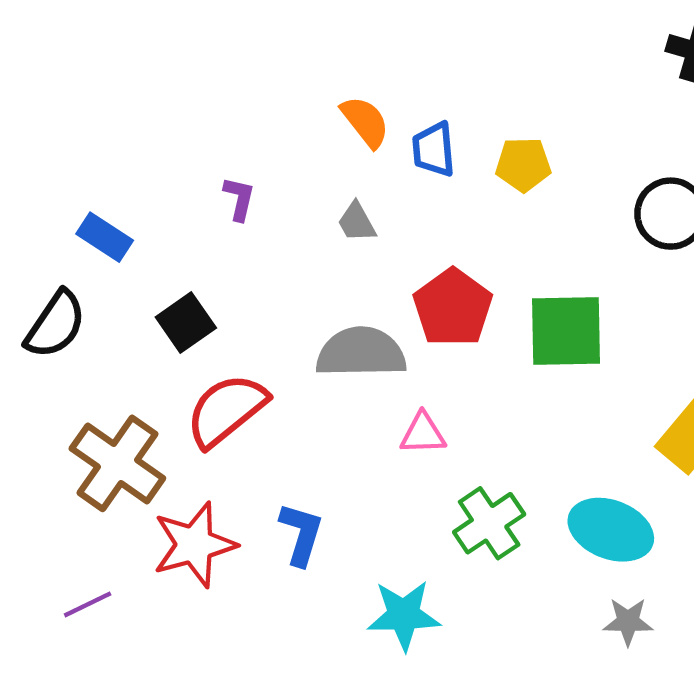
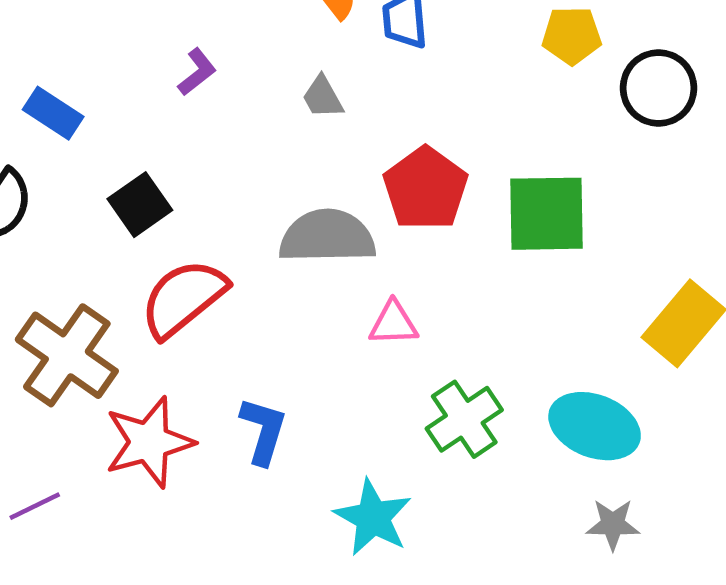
yellow pentagon: (523, 164) -> (572, 35), moved
purple L-shape: (239, 199) -> (197, 72), turned 39
cyan star: (404, 615) -> (373, 518), turned 30

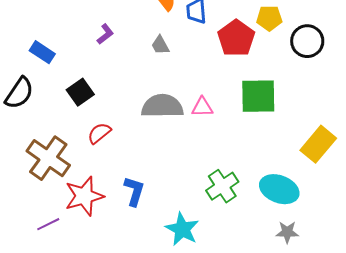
red pentagon: (425, 189) -> (236, 38), moved
red semicircle: (183, 298) -> (99, 133), size x0.6
pink triangle: (393, 323) -> (202, 107), moved
purple line: (35, 506) -> (48, 224), moved

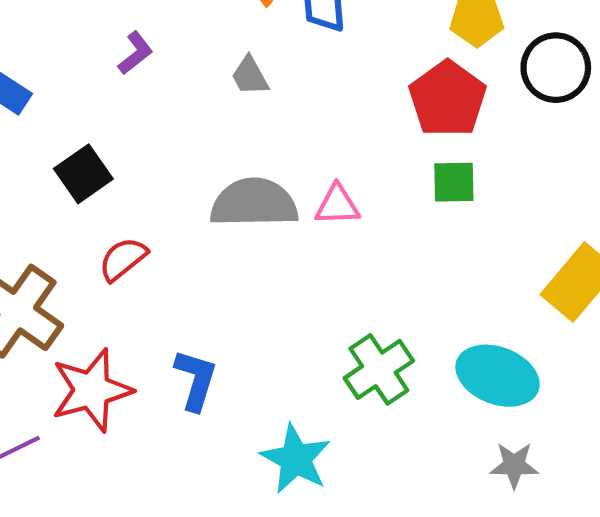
red pentagon: (236, 38) -> (448, 99), moved
green square: (258, 96) -> (454, 182), size x0.6

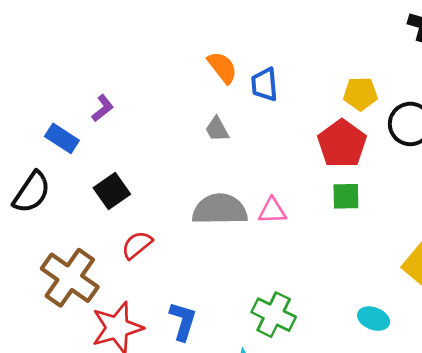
purple L-shape: (135, 53) -> (103, 108), moved
green cross: (379, 369) -> (274, 315), moved, turned -30
cyan ellipse: (498, 376) -> (374, 319), size x0.6

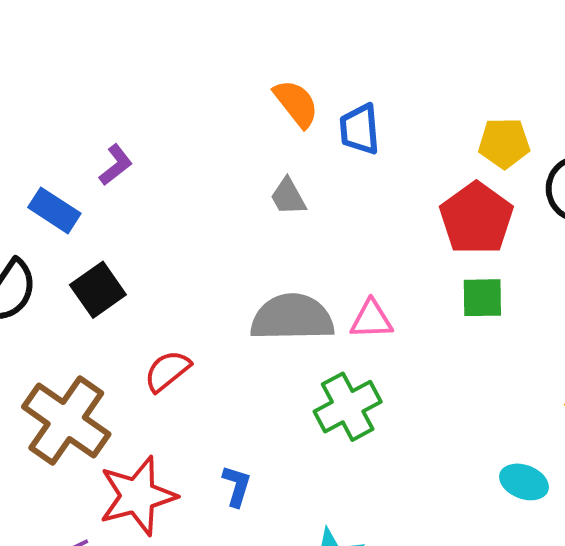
black square: (112, 191) -> (98, 290), moved
green cross: (274, 315) -> (348, 407), moved, turned 36
blue L-shape: (183, 321) -> (237, 486), size x0.7

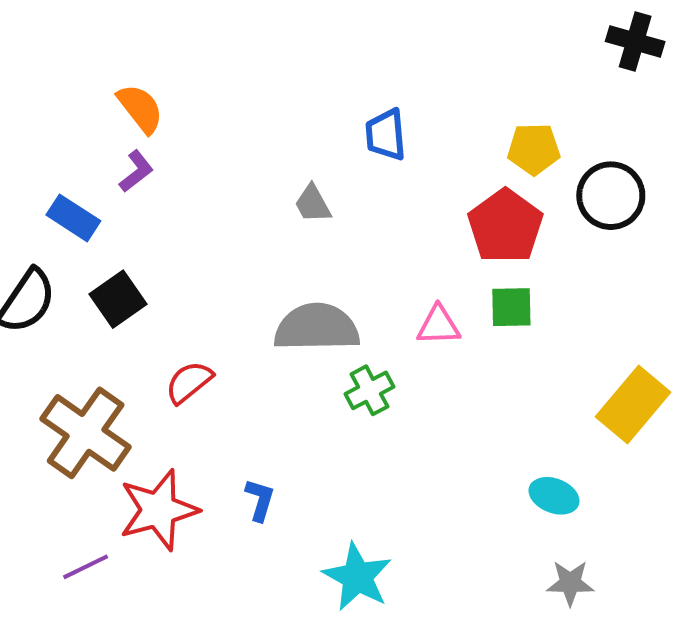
orange semicircle: (296, 103) -> (140, 108), moved
pink triangle: (371, 319) -> (438, 325), moved
green cross: (348, 407) -> (369, 390), moved, size x0.7

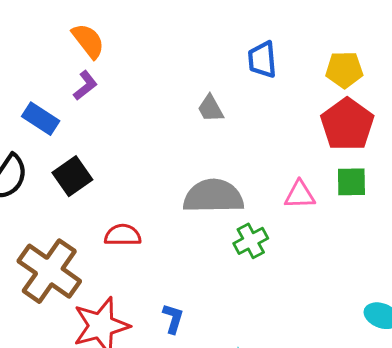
yellow pentagon: (534, 149) -> (344, 70), moved
red semicircle: (189, 382) -> (123, 235), turned 39

